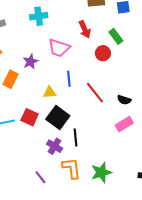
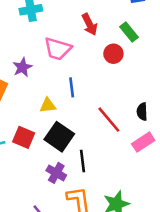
red line: (95, 93) -> (109, 120), moved
black semicircle: (124, 100) -> (142, 112), turned 72

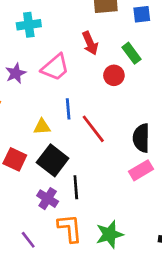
pink trapezoid: (58, 49) -> (55, 67), turned -60
purple star: (22, 67) -> (16, 73), moved
black semicircle: (142, 112) -> (141, 138), size x1.5
red line: (109, 120) -> (93, 129), moved

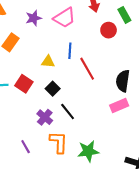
black square: (53, 160) -> (53, 89), size x0.6
black line: (76, 187) -> (68, 112), turned -42

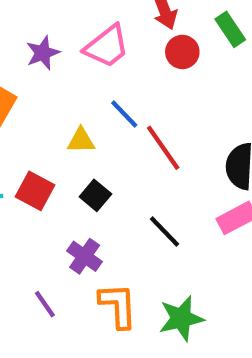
red circle: (109, 30) -> (182, 52), moved
blue line: (70, 51) -> (124, 114), turned -42
black line: (68, 112) -> (165, 231), moved
purple line: (26, 147) -> (45, 304), moved

